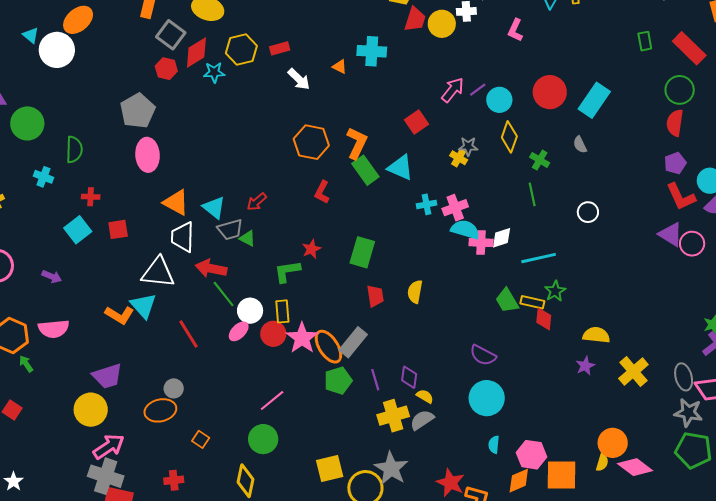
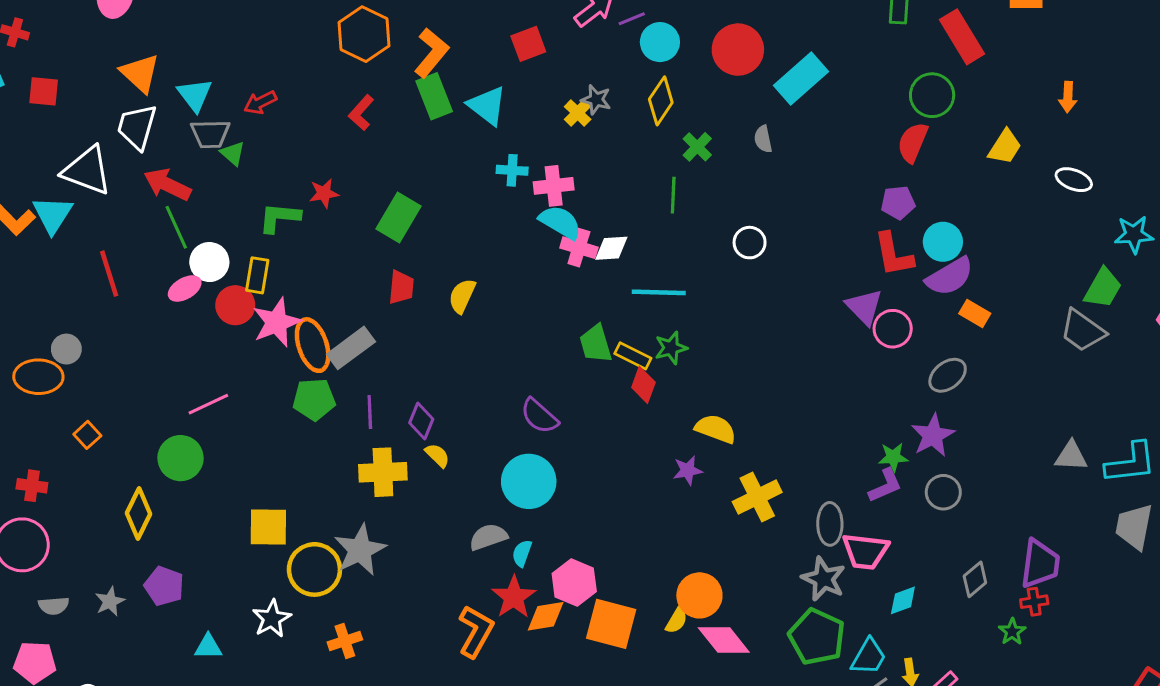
gray semicircle: (422, 420) -> (488, 537), moved
red star: (451, 483) -> (514, 597), moved

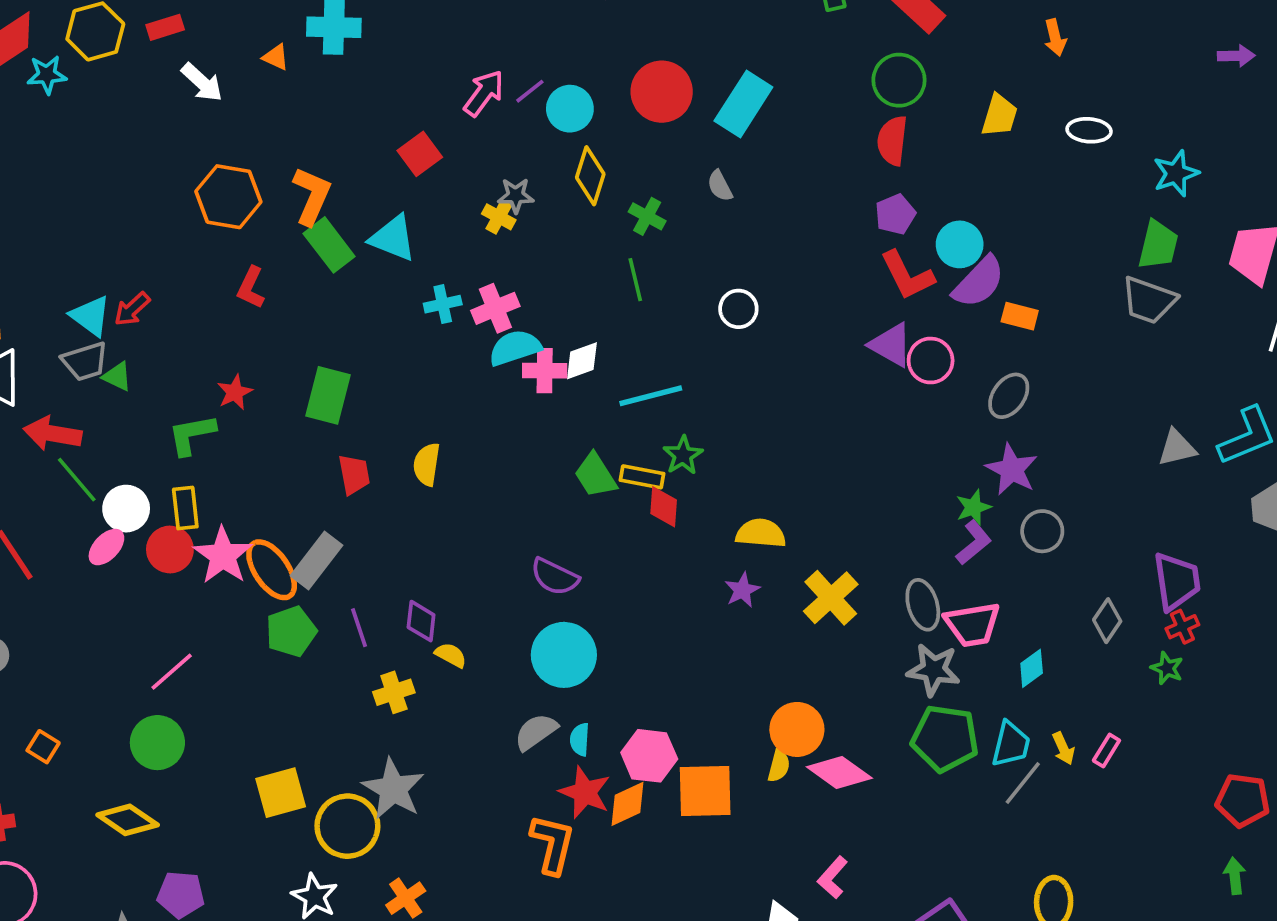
cyan triangle: (195, 95) -> (90, 316), moved
cyan semicircle: (560, 222) -> (515, 348), turned -33
yellow cross: (383, 472) -> (394, 692), size x0.7
yellow diamond: (139, 514) -> (128, 820), turned -66

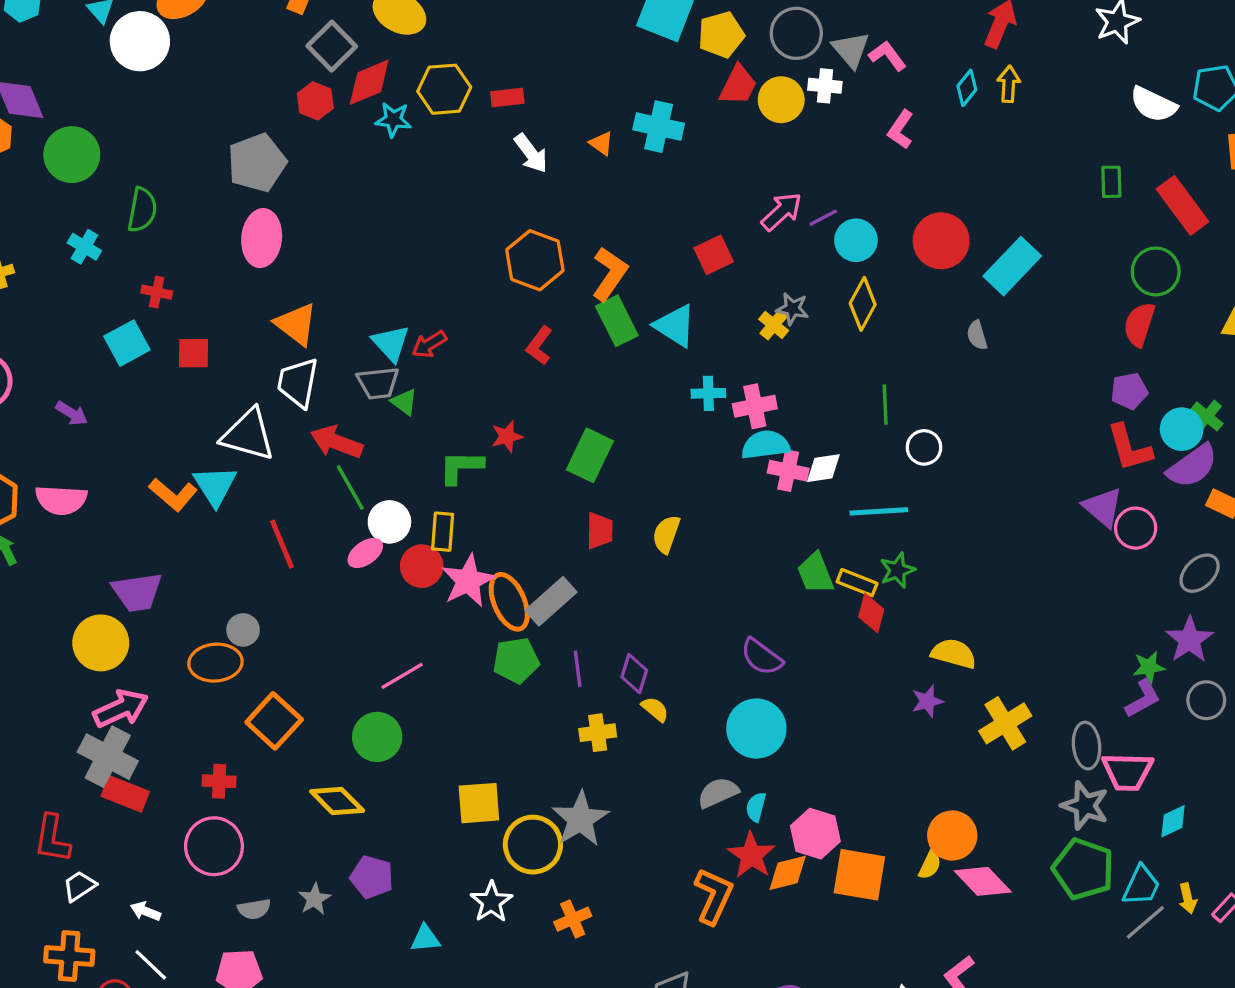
green cross: (647, 216) -> (1207, 416), moved
white circle: (738, 309) -> (924, 447), moved
orange square: (43, 747) -> (274, 721), size x1.8

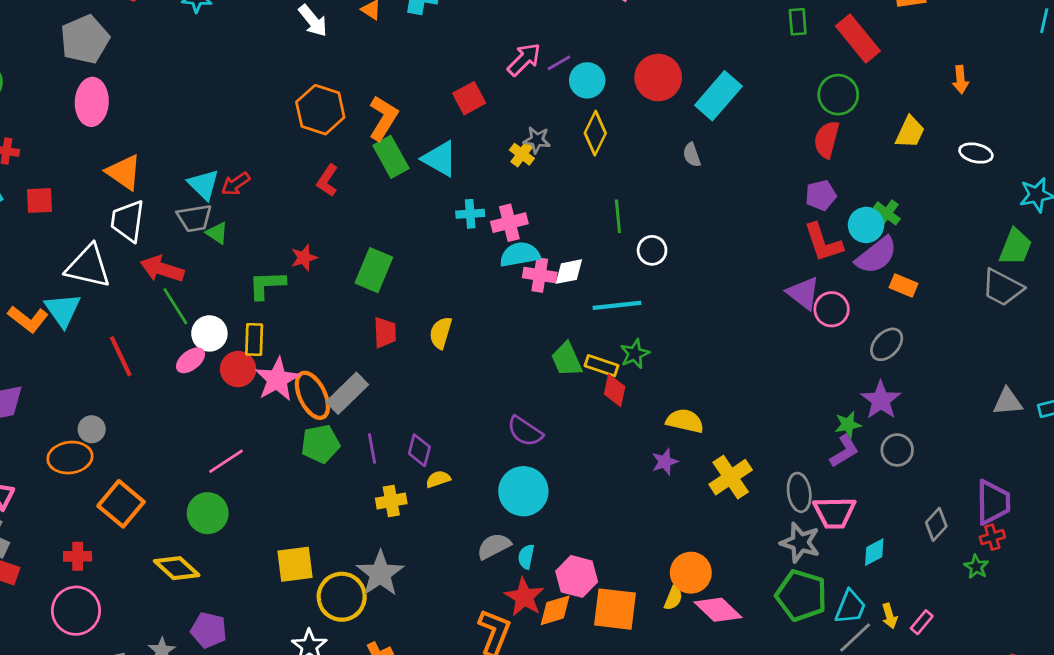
yellow semicircle: (655, 709) -> (438, 479), turned -55

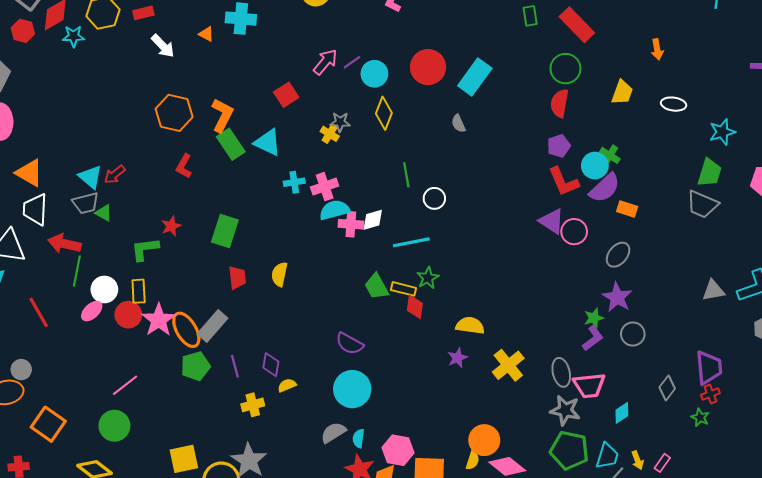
green line: (175, 306) -> (77, 271), turned 48

